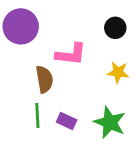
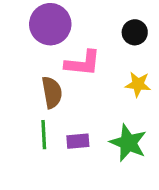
purple circle: (21, 26) -> (50, 24), moved
purple rectangle: (67, 121) -> (78, 141), turned -30

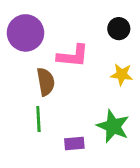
purple circle: (50, 24) -> (26, 33), moved
purple rectangle: (78, 141) -> (74, 143), moved

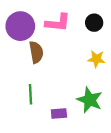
pink L-shape: (73, 56) -> (58, 23), moved
brown semicircle: (46, 82) -> (36, 52), moved

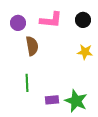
purple circle: (20, 26) -> (18, 23), size x0.6
green star: (90, 100) -> (76, 101), moved

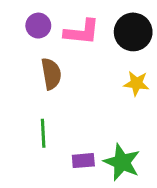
black circle: (83, 20) -> (133, 32), size x1.5
purple circle: (18, 23) -> (38, 26), moved

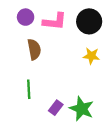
purple rectangle: (83, 161) -> (56, 108), turned -48

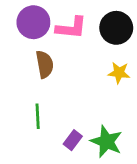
purple circle: (26, 17) -> (33, 22), size x1.5

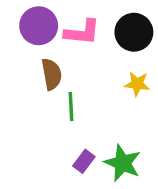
green line: (38, 116) -> (71, 106), moved

